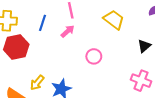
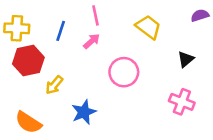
pink circle: (94, 56) -> (124, 72), size x1.5
yellow arrow: (37, 83) -> (54, 85), moved

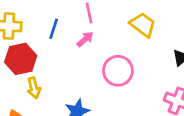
yellow arrow: (54, 85) -> (34, 88), moved, turned -54

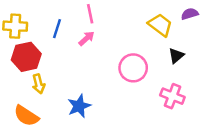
yellow trapezoid: (143, 25) -> (160, 25), moved
pink circle: (118, 71) -> (133, 68), moved

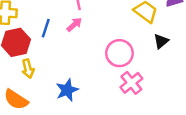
blue line: (57, 29) -> (46, 28), moved
pink cross: (172, 96) -> (131, 83), moved, turned 30

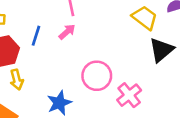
black triangle: (161, 41) -> (161, 50), size x1.5
pink circle: (119, 53) -> (97, 76), moved

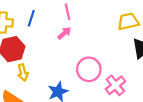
yellow trapezoid: (145, 18) -> (128, 21), turned -50
blue line: (36, 36) -> (31, 18), moved

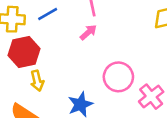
blue line: (31, 18) -> (48, 14), turned 42

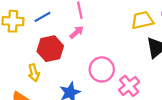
red hexagon: (24, 52) -> (50, 49), moved

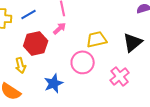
yellow trapezoid: (142, 20) -> (97, 39), moved
pink cross: (129, 86) -> (120, 76), moved

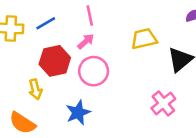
yellow trapezoid: (97, 39) -> (144, 39), moved
pink circle: (83, 62) -> (94, 71), moved

